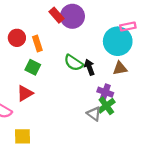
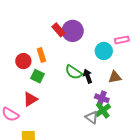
red circle: (17, 38) -> (23, 61), moved
cyan circle: (118, 41) -> (104, 51), moved, size x0.7

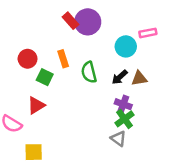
orange rectangle: (41, 55) -> (63, 59), moved
green semicircle: (74, 72) -> (89, 72), turned 42
black arrow: (88, 76) -> (120, 77), moved, turned -112
gray triangle: (92, 117) -> (118, 139), moved

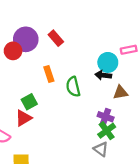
purple circle: (88, 22) -> (26, 39), moved
red circle: (28, 59) -> (13, 51), moved
green square: (45, 77) -> (29, 102), moved, turned 35
black arrow: (120, 77) -> (103, 75), moved, turned 49

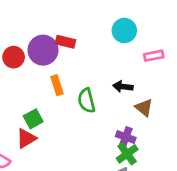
red rectangle: (56, 38) -> (65, 42), turned -35
purple circle: (26, 39) -> (43, 50), moved
cyan circle: (108, 62) -> (124, 30), moved
brown triangle: (121, 92) -> (144, 108), turned 49

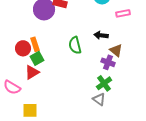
red circle: (14, 57) -> (23, 48), moved
orange rectangle: (57, 85) -> (35, 44), moved
purple cross: (126, 137) -> (108, 62), moved

